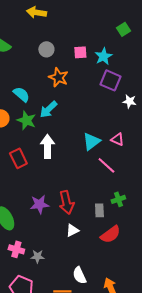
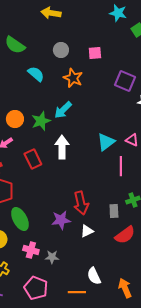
cyan star: (103, 56) -> (118, 13), moved, turned -30
cyan semicircle: (21, 94) -> (36, 74), moved
green star: (26, 120) -> (41, 121), turned 30
pink line: (106, 165) -> (121, 166), turned 48
purple star: (39, 204) -> (61, 220), moved

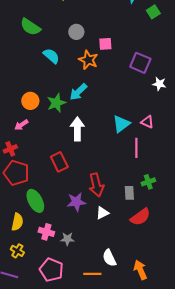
pink square: (95, 53) -> (105, 44), moved
red rectangle: (33, 159) -> (59, 162), moved

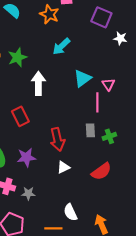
cyan arrow: (78, 92) -> (61, 46), moved
pink triangle: (147, 122) -> (108, 84), moved, turned 32
gray rectangle: (129, 193) -> (90, 130), moved
purple star: (76, 202) -> (26, 157), moved

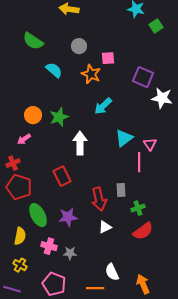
white star: (120, 38) -> (162, 98), size x1.5
gray rectangle: (90, 130) -> (121, 190), moved
green cross: (109, 136) -> (138, 208), moved

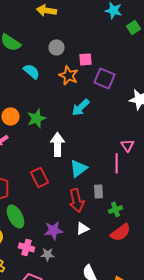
purple square: (143, 77) -> (104, 78), moved
cyan triangle: (124, 138) -> (78, 168), moved
purple star: (68, 217) -> (54, 230), moved

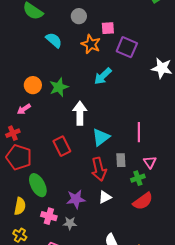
pink triangle: (128, 145) -> (150, 162), moved

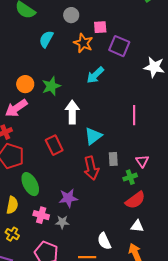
cyan semicircle: (54, 40) -> (46, 39), turned -102
pink arrow: (24, 109) -> (16, 108), size x1.6
pink line: (139, 132) -> (134, 115), moved
white triangle: (105, 197) -> (137, 226), moved, turned 32

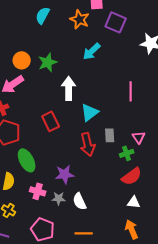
white semicircle: (104, 241) -> (80, 201), moved

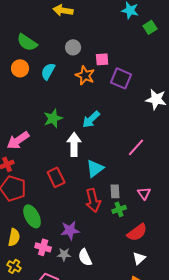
cyan arrow: (92, 51) -> (91, 119), moved
orange circle: (22, 60) -> (20, 68), moved
pink line: (131, 91) -> (136, 147), turned 42
green cross: (127, 153) -> (119, 209), moved
white triangle: (134, 202) -> (139, 258), turned -48

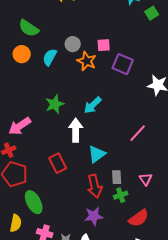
gray circle: (73, 47) -> (73, 44), moved
purple star: (70, 230) -> (94, 216), moved

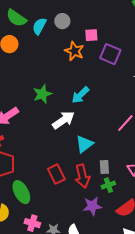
gray circle: (73, 44) -> (62, 21), moved
cyan semicircle: (50, 57) -> (39, 26), moved
white arrow: (76, 130) -> (63, 120), turned 55
red rectangle: (58, 163) -> (56, 174), moved
purple star: (94, 216) -> (92, 206), moved

